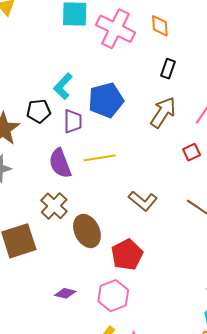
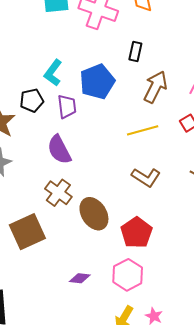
black rectangle: (168, 69) -> (135, 52), moved
yellow line: (100, 158) -> (143, 130), moved

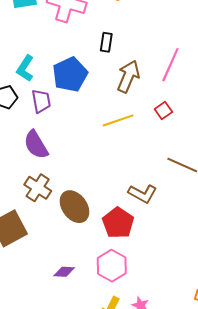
brown L-shape: (146, 177) -> (143, 194), moved

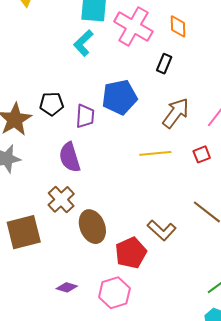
black rectangle: (106, 42) -> (164, 64), moved
cyan L-shape: (25, 68) -> (83, 43), moved

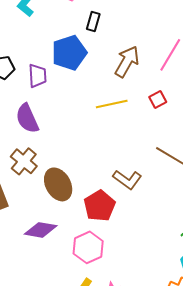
black rectangle: (164, 64) -> (93, 21), moved
purple diamond: (67, 287) -> (41, 230), moved, size x1.5

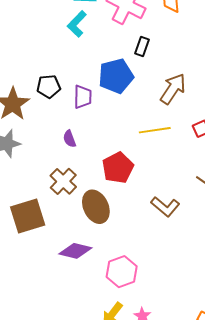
purple semicircle: (27, 118) -> (69, 139), size x0.6
red pentagon: (99, 206) -> (118, 168), moved

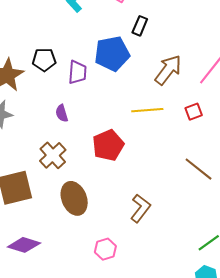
brown ellipse: (96, 207) -> (74, 198), moved
brown L-shape: (165, 207) -> (140, 208), moved, turned -96
purple diamond: (75, 251) -> (24, 245), moved
pink hexagon: (122, 272) -> (105, 249), size x0.7

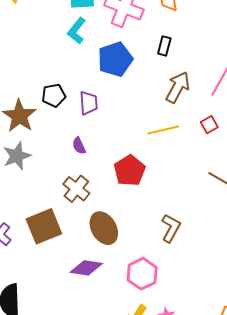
black rectangle: (140, 26) -> (164, 46), moved
blue pentagon: (112, 54) -> (115, 59), moved
purple diamond: (24, 245) -> (86, 268), moved
pink hexagon: (105, 249) -> (142, 274), size x1.4

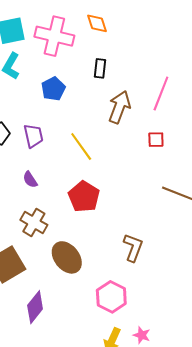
blue pentagon: (115, 59) -> (53, 89), size x0.7
red square: (209, 125) -> (156, 140), turned 36
yellow line: (163, 130) -> (81, 147), moved, turned 76
purple diamond: (86, 268) -> (35, 307), moved, turned -52

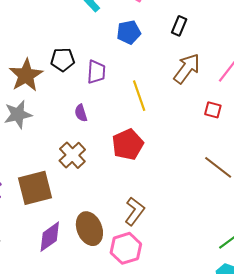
brown L-shape: (133, 248) -> (135, 211), moved
brown ellipse: (67, 257) -> (89, 229), moved

